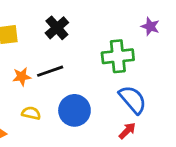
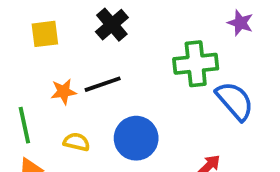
blue semicircle: (133, 100) -> (235, 101), moved

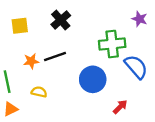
blue circle: (136, 138) -> (93, 79), moved

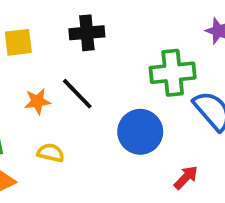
black cross: (61, 20) -> (87, 33), turned 36
black line: (55, 57) -> (77, 94), turned 65

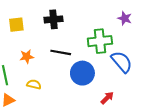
black line: (77, 94) -> (61, 52), moved, turned -36

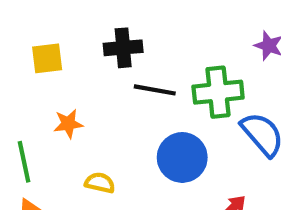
black line: (61, 52) -> (155, 90), moved
yellow semicircle: (34, 84) -> (100, 183), moved

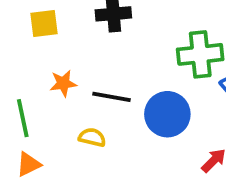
black line: (155, 90) -> (111, 97), moved

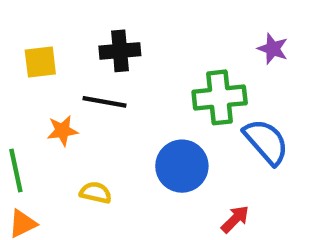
black line: (111, 97) -> (104, 102), moved

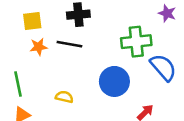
orange star: (62, 131) -> (39, 47), moved

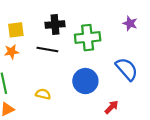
green cross: (136, 42) -> (88, 38), moved
orange star: (39, 47) -> (12, 52), moved

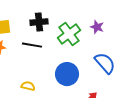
purple star: (130, 23) -> (97, 27), moved
green cross: (88, 38) -> (69, 34), turned -30

